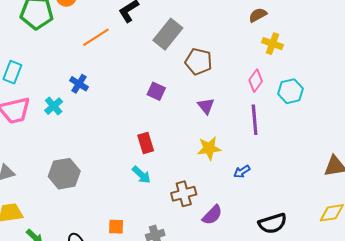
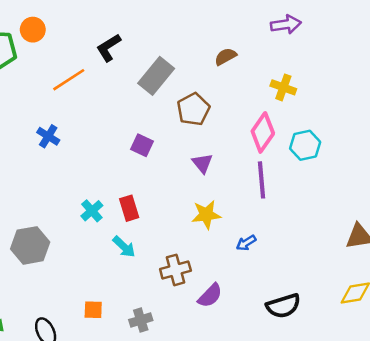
brown semicircle: (258, 15) -> (226, 57), moved
brown pentagon: (199, 62) -> (193, 109), turned 30
pink diamond: (256, 81) -> (263, 132), size x1.4
cyan cross: (54, 106) -> (92, 211), moved

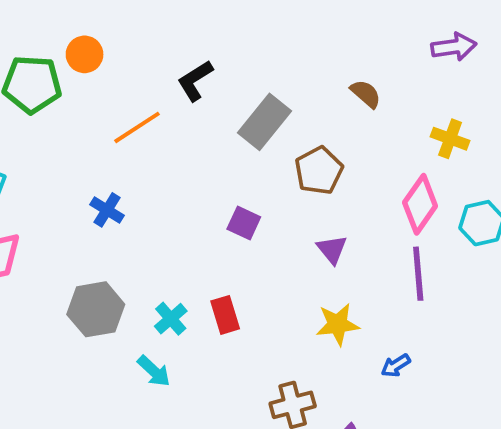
brown semicircle: (226, 57) -> (366, 94), turned 70
gray hexagon: (30, 245) -> (96, 309), moved
cyan arrow: (124, 247) -> (154, 371), moved

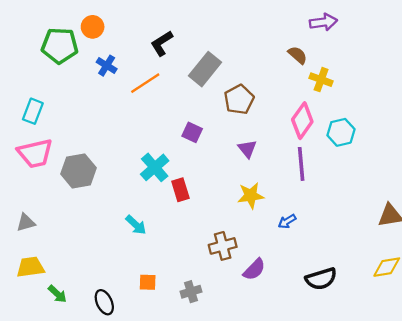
brown semicircle: (366, 94) -> (298, 55), moved
orange line: (137, 127) -> (145, 83), moved
blue cross: (107, 210) -> (107, 66), moved
gray hexagon: (96, 309) -> (78, 171), moved
cyan cross: (171, 319) -> (155, 167), moved, size x1.4

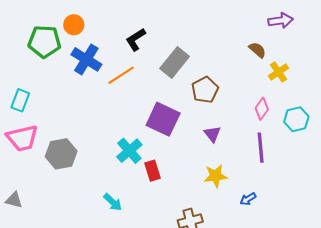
blue cross: (107, 66) -> (86, 59), size x1.6
yellow cross: (321, 80) -> (278, 72), turned 36
pink diamond: (302, 121) -> (262, 109), size x0.7
purple square: (192, 132) -> (163, 119), size x1.8
gray triangle: (26, 223) -> (14, 200), turned 30

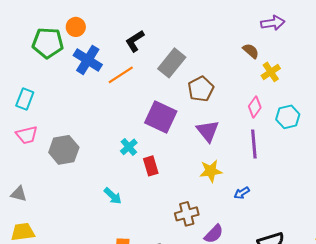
purple triangle: (212, 134) -> (208, 131), size x1.4
pink trapezoid: (22, 138) -> (27, 135), size x0.7
cyan cross: (129, 151) -> (129, 147), size x0.7

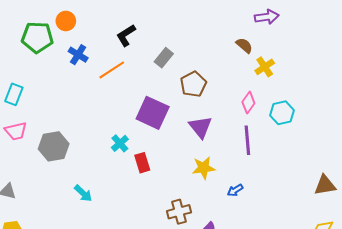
blue cross: (88, 60) -> (78, 55), size x0.7
gray rectangle: (172, 63) -> (164, 58), size x0.7
cyan arrow: (113, 196) -> (83, 193), moved

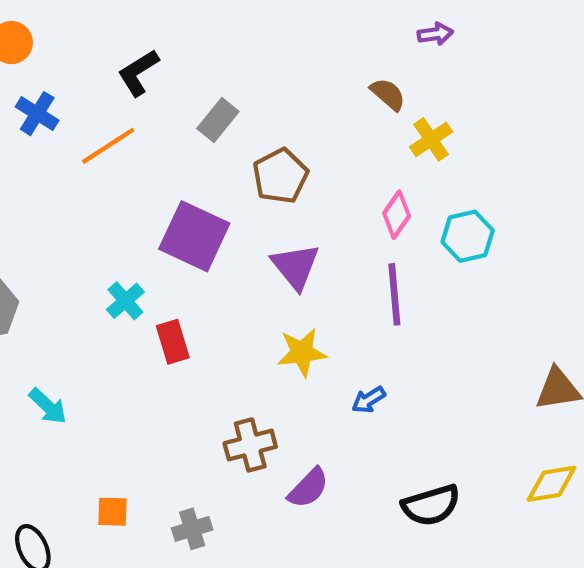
purple arrow: (267, 17) -> (435, 34), size x0.7

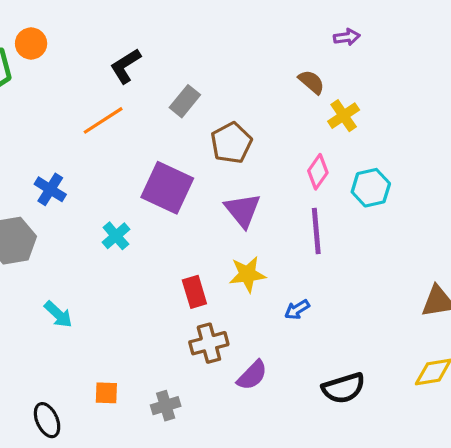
blue cross: (37, 114) -> (50, 189), moved
red rectangle: (173, 342) -> (194, 292), moved

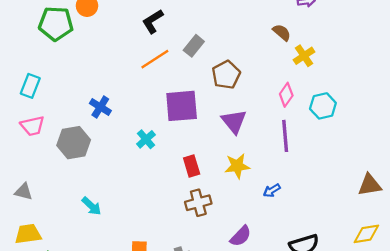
orange line: (103, 120) -> (155, 59), moved
purple square: (167, 188) -> (182, 106), turned -30
red rectangle: (194, 292) -> (192, 166), moved
cyan arrow: (58, 314) -> (91, 206), moved
brown cross: (209, 343) -> (198, 203), moved

